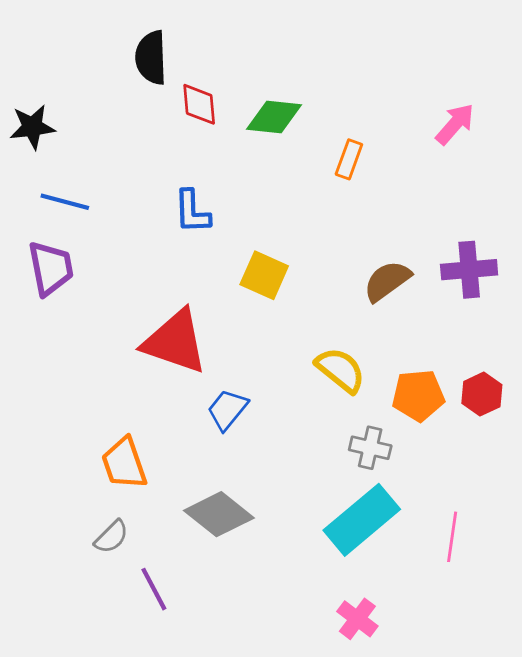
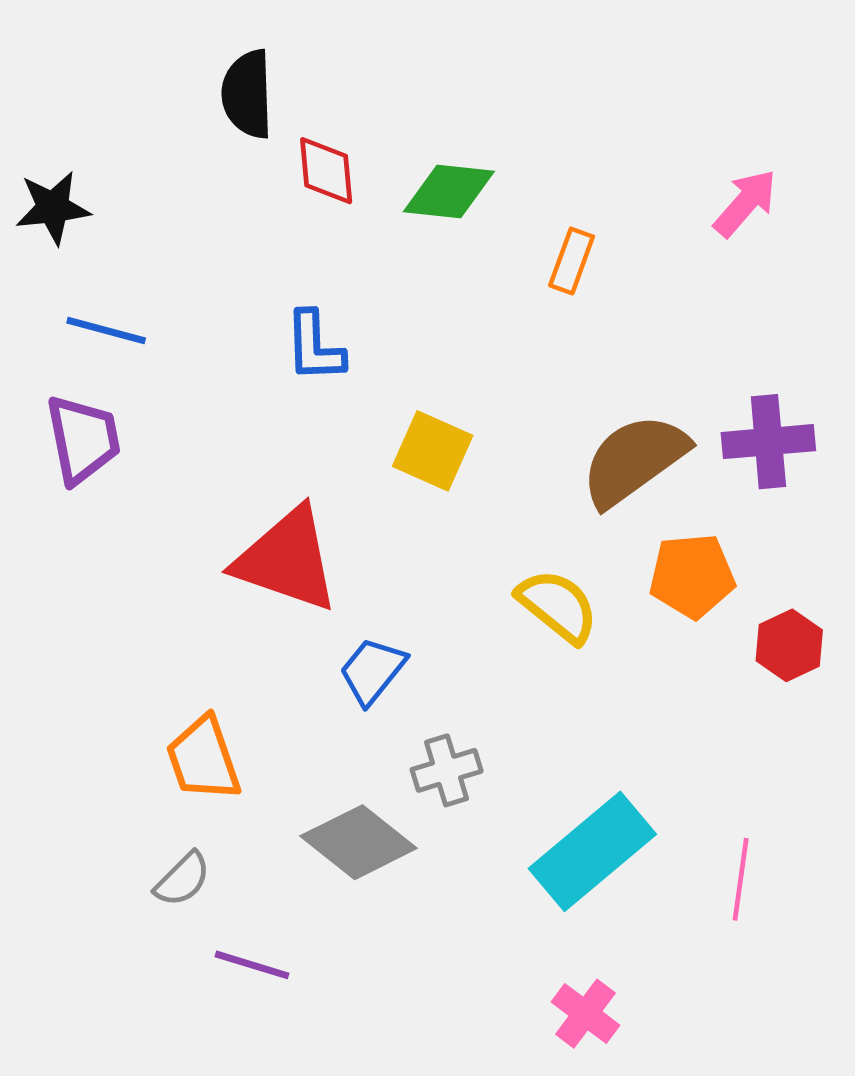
brown semicircle: (387, 281) -> (634, 460), size x1.4
orange pentagon: (418, 395) -> (692, 576), moved
gray cross: (370, 448) -> (447, 770), moved, turned -30
purple line: (154, 589) -> (252, 965), turned -45

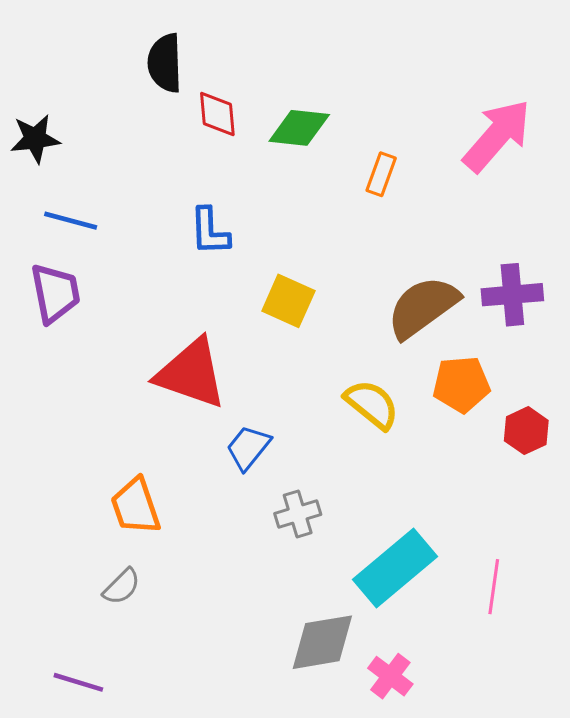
pink arrow: (745, 203) -> (497, 136), size x1.6
gray diamond: (359, 842) -> (322, 642), moved, turned -48
purple line: (252, 965) -> (78, 682), moved

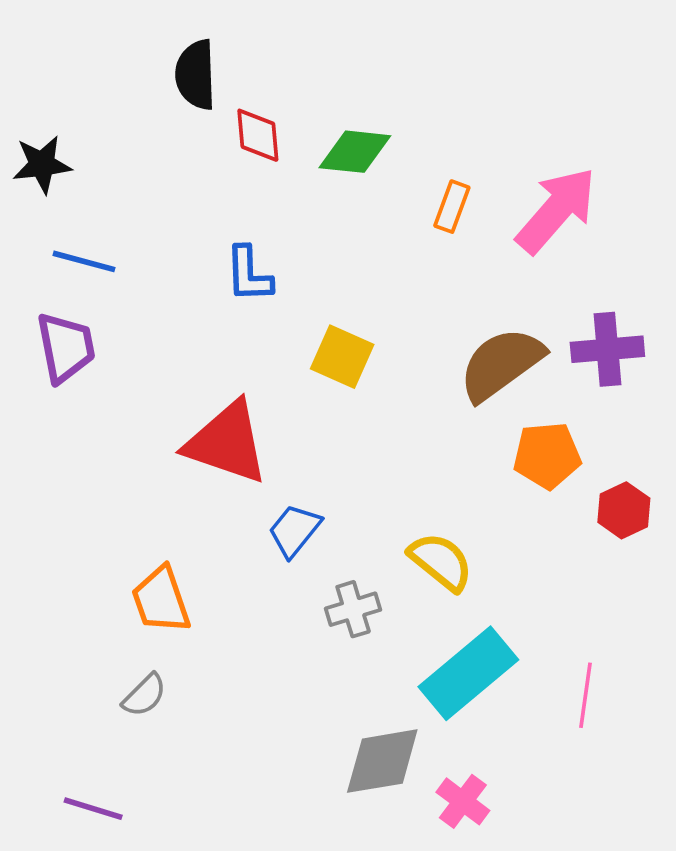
pink arrow: (497, 136) -> (556, 210), moved
yellow semicircle: (372, 404) -> (441, 562), moved

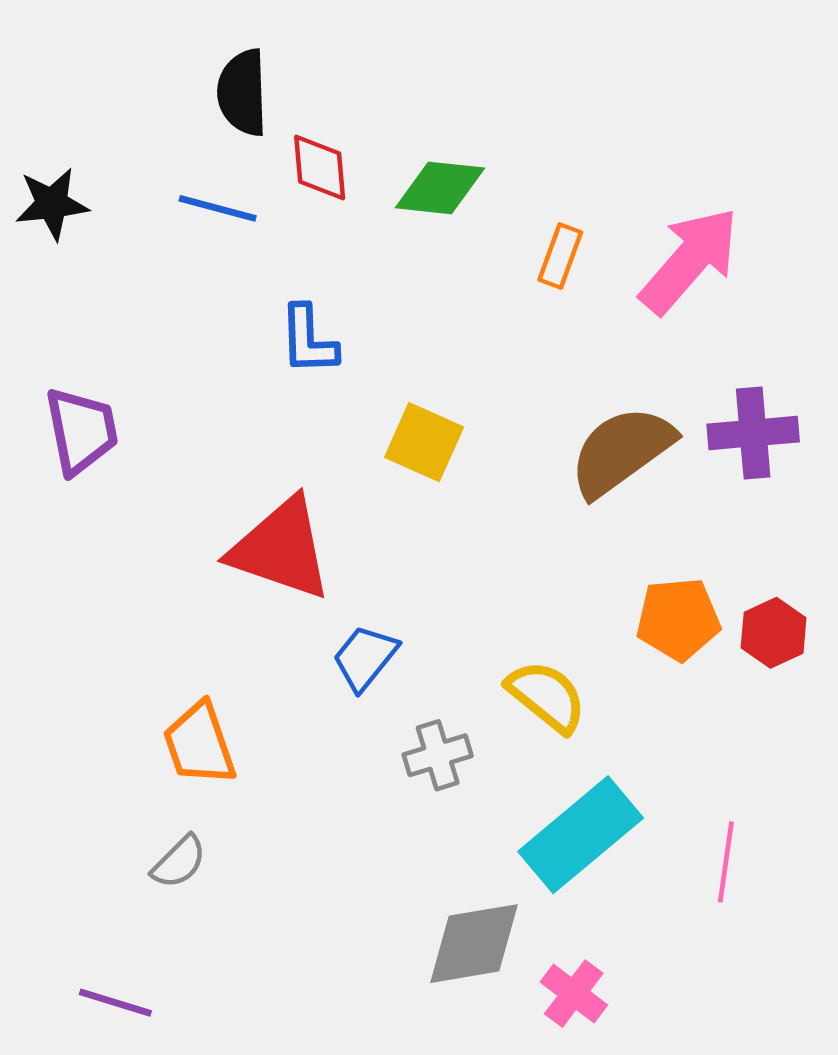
blue line: (84, 261) -> (218, 208), moved
orange pentagon: (547, 455) -> (678, 619), moved

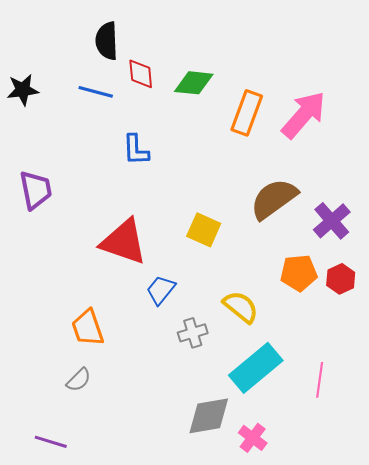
orange rectangle: (560, 256) -> (247, 113), size x1.6
purple cross: (753, 433) -> (332, 221), moved, turned -36
yellow square: (424, 442) -> (204, 230), moved

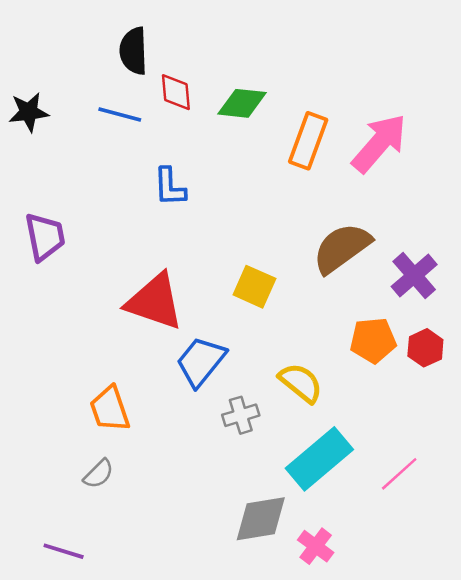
blue trapezoid: (161, 290) -> (201, 362), size x1.4
pink line: (320, 380) -> (399, 474), turned 40

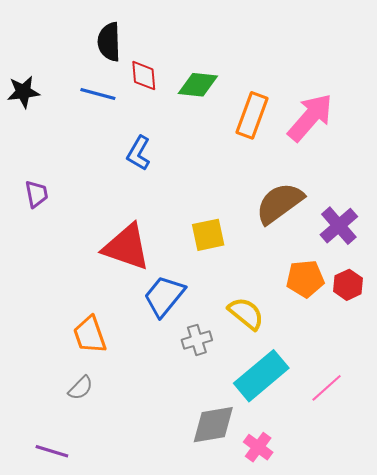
blue L-shape: (170, 187) -> (139, 153), turned 32
purple trapezoid: (45, 237) -> (37, 194), size x0.7
yellow square: (254, 287) -> (208, 235), turned -36

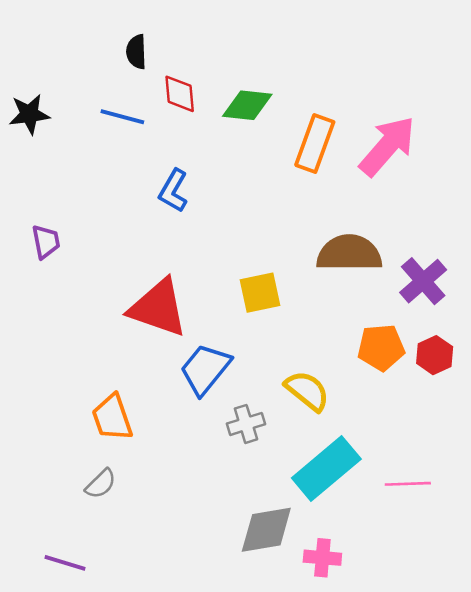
black semicircle: (109, 42) -> (136, 52), size x0.7
brown semicircle: (280, 203) -> (349, 253), turned 36
pink line: (327, 388) -> (408, 484), turned 40
pink cross: (258, 447) -> (322, 558), turned -32

